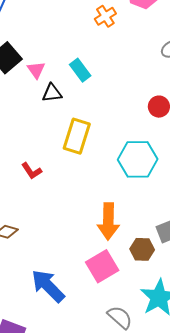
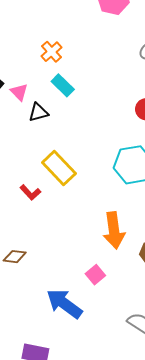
orange cross: (105, 16) -> (51, 52), moved
yellow rectangle: (77, 136) -> (59, 168), moved, turned -52
pink square: (102, 266) -> (95, 275), moved, size x0.6

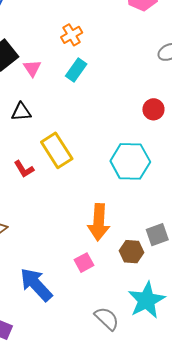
cyan rectangle: (63, 85) -> (76, 70), turned 70
black triangle: (38, 112) -> (21, 112), moved
pink square: (95, 275) -> (84, 263), moved

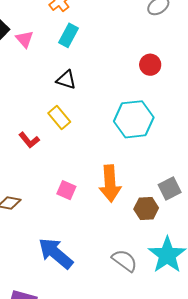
black triangle: (21, 112) -> (66, 80), moved, turned 30
yellow rectangle: (57, 150) -> (59, 117), size x0.7
pink square: (84, 263) -> (66, 190), moved, turned -30
gray semicircle: (107, 319) -> (124, 261), moved

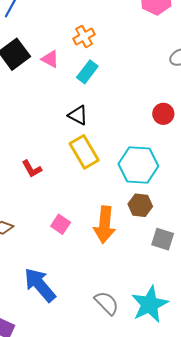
pink triangle: (25, 39) -> (50, 59), moved, turned -30
yellow rectangle: (59, 117) -> (84, 152), moved, size x1.4
gray square: (170, 189) -> (163, 239), turned 35
brown hexagon: (146, 209) -> (140, 205), moved

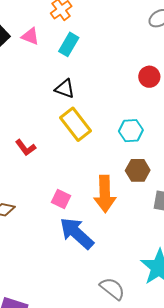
cyan hexagon: (138, 165) -> (131, 131), size x0.6
blue arrow: (40, 285) -> (77, 233), moved
gray semicircle: (107, 303) -> (112, 289), moved

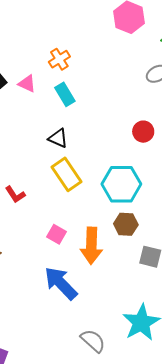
cyan rectangle: (69, 44) -> (65, 94), turned -65
cyan hexagon: (131, 131) -> (121, 184), size x1.6
pink square: (61, 199) -> (57, 234), moved

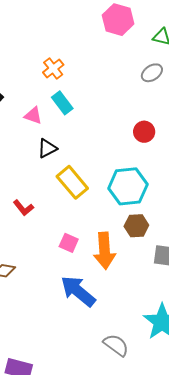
pink triangle: (27, 84) -> (33, 116), moved
black triangle: (58, 138) -> (47, 148), moved, turned -45

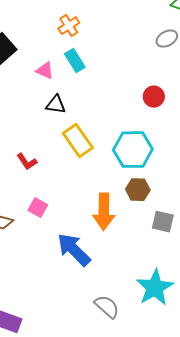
black triangle: (47, 148) -> (56, 105), turned 30
pink square: (69, 243) -> (38, 208), moved

